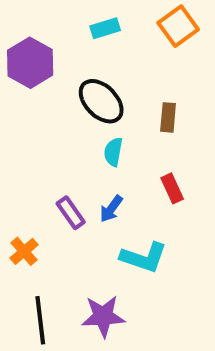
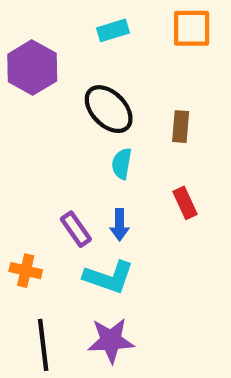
orange square: (178, 26) -> (192, 28), turned 36
blue arrow: (111, 209) -> (120, 225), turned -36
orange cross: (24, 251) -> (26, 271), turned -36
cyan L-shape: (144, 257) -> (109, 277), moved

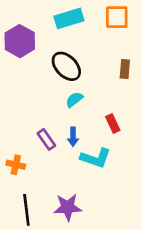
cyan rectangle: (113, 30) -> (69, 18), size x1.5
brown rectangle: (181, 127) -> (125, 69), moved
cyan semicircle: (122, 164) -> (74, 100), turned 42
cyan L-shape: (109, 277) -> (96, 158), moved

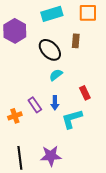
brown rectangle: (125, 69) -> (76, 41), moved
cyan L-shape: (96, 158) -> (72, 119), turned 145
orange cross: (16, 165) -> (15, 116), moved, turned -32

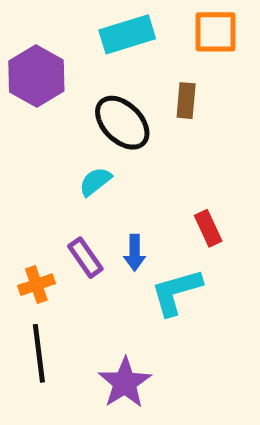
cyan semicircle: (56, 75) -> (95, 182), moved
purple star: (51, 156) -> (125, 383), turned -30
black line: (20, 158) -> (39, 353), moved

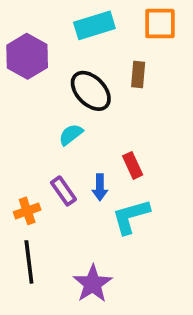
red rectangle: (208, 228) -> (133, 165), moved

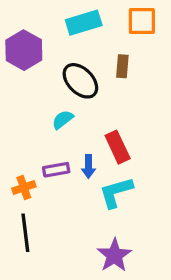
red rectangle: (133, 165) -> (118, 147), size x1.4
purple rectangle: (63, 191) -> (56, 170), turned -65
purple star: (93, 284) -> (114, 255), moved

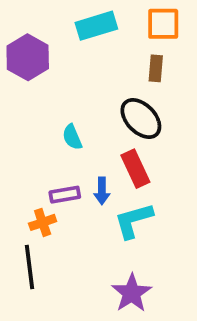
brown rectangle: (122, 66) -> (156, 68), moved
black ellipse: (80, 81) -> (141, 119), moved
cyan semicircle: (63, 120) -> (72, 137), turned -75
orange cross: (24, 187) -> (43, 222), moved

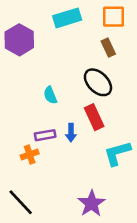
brown rectangle: (156, 68) -> (108, 48), turned -30
cyan L-shape: (133, 221) -> (117, 153), moved
black line: (30, 267) -> (21, 202), moved, turned -36

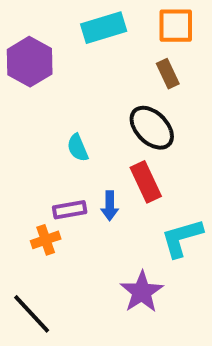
purple star: (92, 203) -> (142, 292), moved

